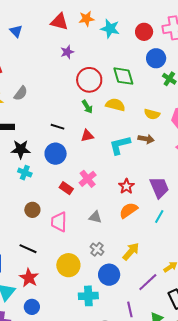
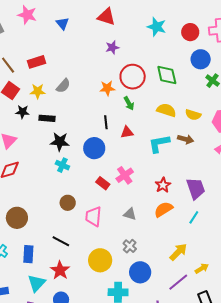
orange star: (86, 19) -> (107, 88), moved
yellow semicircle: (115, 105) -> (166, 110), moved
black line: (57, 127) -> (106, 122), moved, turned 64
yellow arrow: (131, 251) -> (178, 252), moved

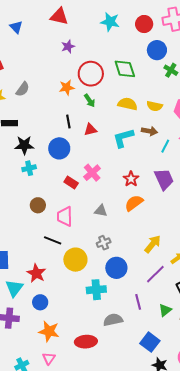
cyan cross: (62, 165) -> (29, 168), turned -32
cyan line: (194, 217) -> (165, 146), moved
black line: (61, 241) -> (53, 240), moved
gray cross: (130, 246) -> (104, 243), turned 32

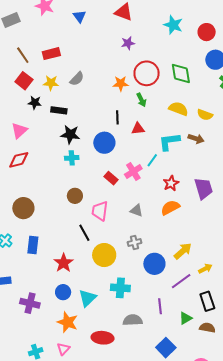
cyan line: (165, 146) -> (152, 160), moved
black line: (53, 240) -> (84, 233), turned 30
blue circle: (116, 268) -> (154, 264), moved
cyan triangle: (14, 288) -> (87, 298), moved

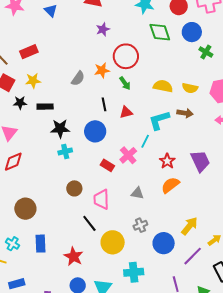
green diamond: (181, 74) -> (160, 32), moved
gray semicircle: (77, 79) -> (78, 78), moved

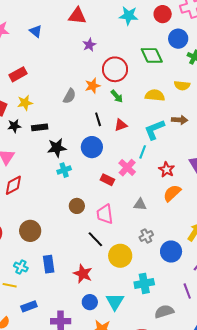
green diamond: (160, 32) -> (152, 55), moved
yellow semicircle: (190, 88) -> (182, 85), moved

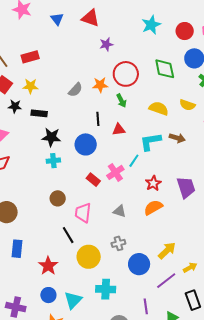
red triangle: (77, 16) -> (90, 18), moved
cyan star: (129, 16) -> (151, 25), turned 30

